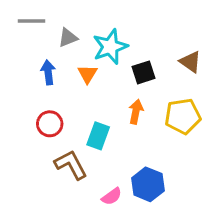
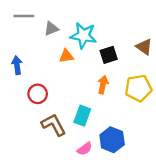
cyan star: (110, 47) -> (83, 35), turned 30
blue arrow: (48, 72) -> (17, 65), moved
orange triangle: (87, 74) -> (66, 56), turned 49
cyan rectangle: (98, 136) -> (82, 116), moved

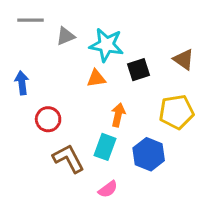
orange triangle: (66, 56) -> (96, 78), moved
orange arrow: (103, 85) -> (118, 115), moved
blue hexagon: (112, 140) -> (149, 154), moved

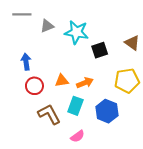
orange triangle: (96, 78) -> (62, 81), moved
blue arrow: (22, 83) -> (26, 62), moved
orange arrow: (118, 115) -> (85, 83), turned 56

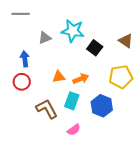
gray triangle: (47, 26) -> (45, 38), moved
black square: (100, 50) -> (95, 48), turned -35
red circle: (34, 86) -> (22, 82), moved

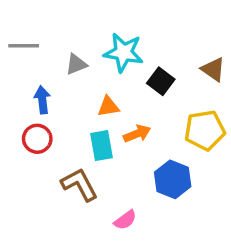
gray line: (21, 14) -> (24, 46), moved
orange triangle: (59, 77) -> (108, 107), moved
cyan rectangle: (72, 101) -> (102, 146), moved, turned -30

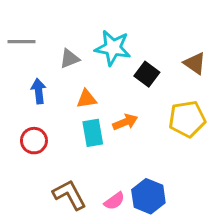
orange triangle: (108, 107) -> (87, 99), moved
red circle: (37, 139) -> (34, 141), moved
blue hexagon: (173, 179) -> (148, 196), moved
brown L-shape: (80, 184) -> (70, 195), moved

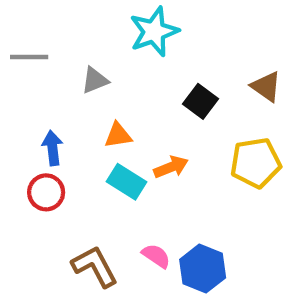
cyan star: (113, 48) -> (154, 32), moved, turned -30
blue arrow: (39, 91) -> (52, 148), moved
cyan rectangle: (93, 133) -> (127, 182), turned -48
pink semicircle: (114, 201) -> (156, 256), moved, turned -110

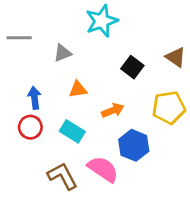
cyan rectangle: (127, 182) -> (72, 131), moved
pink semicircle: (156, 256) -> (103, 169), size x1.6
blue hexagon: (203, 269) -> (134, 145), moved

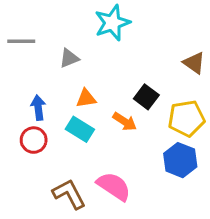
black square: (132, 67) -> (146, 97), moved
orange arrow: (113, 110) -> (125, 122), turned 55
cyan rectangle: (72, 131) -> (80, 129), moved
blue hexagon: (134, 145) -> (180, 160), moved

